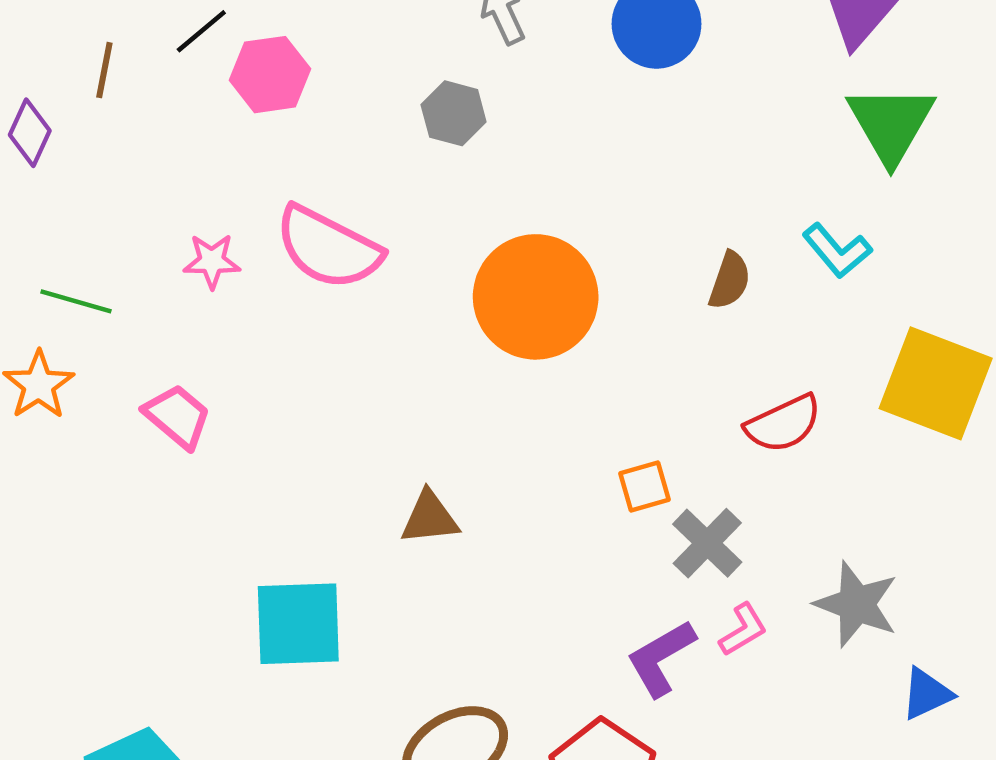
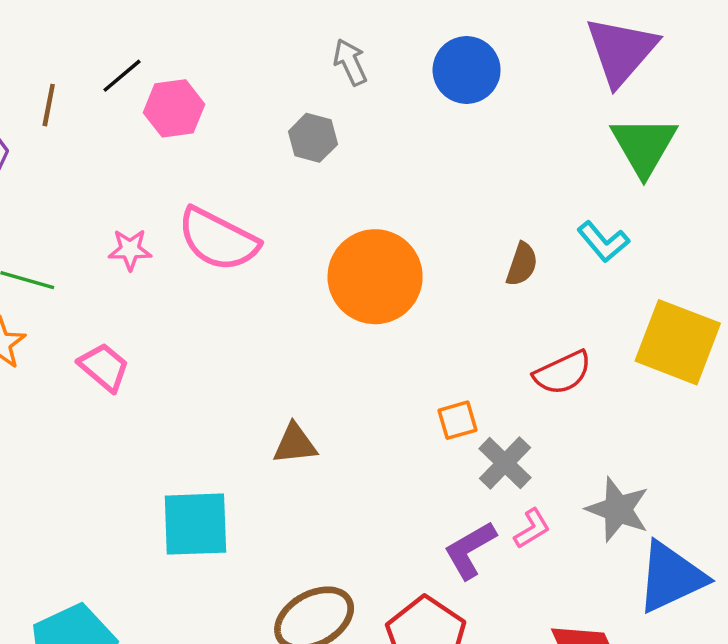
blue triangle: (927, 694) -> (671, 577), size x1.8

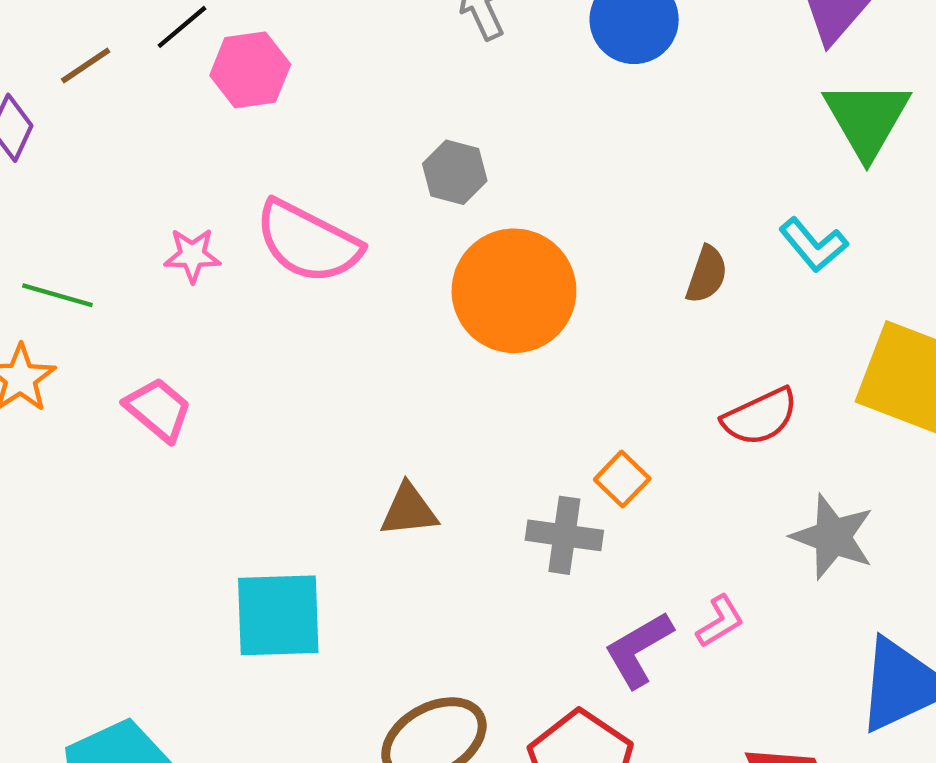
brown line: (49, 105) -> (86, 65), turned 45
gray hexagon: (313, 138) -> (455, 172), moved
orange square: (458, 420) -> (622, 479), turned -30
gray cross: (505, 463) -> (564, 535), moved, turned -36
gray star: (618, 509) -> (833, 537), moved

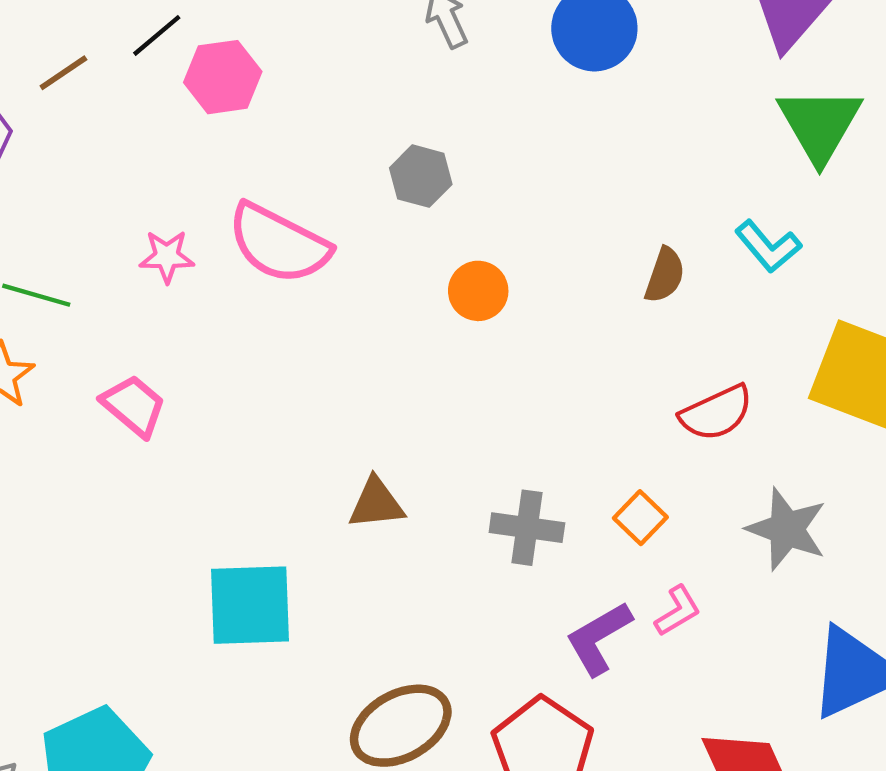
orange circle: (514, 291) -> (478, 291), size x0.5
orange square: (622, 479) -> (640, 518), moved

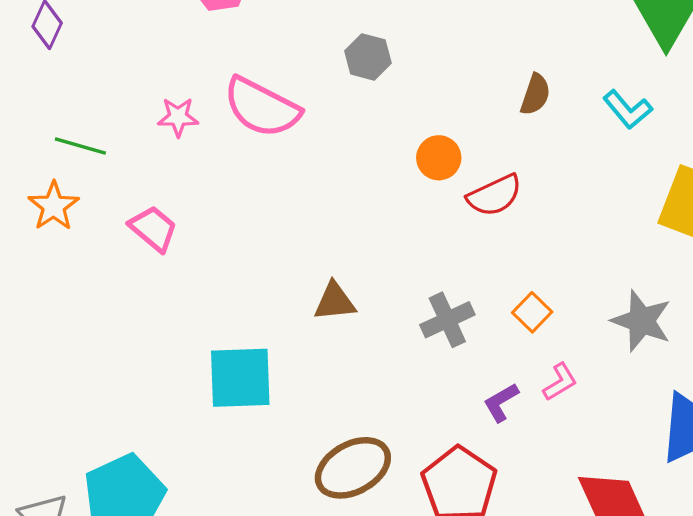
brown semicircle: (665, 275) -> (535, 94), moved
orange circle: (478, 291) -> (439, 158), moved
red semicircle: (716, 413) -> (495, 195), moved
gray cross: (527, 528) -> (447, 320), turned -33
purple L-shape: (599, 638) -> (501, 402), size x0.7

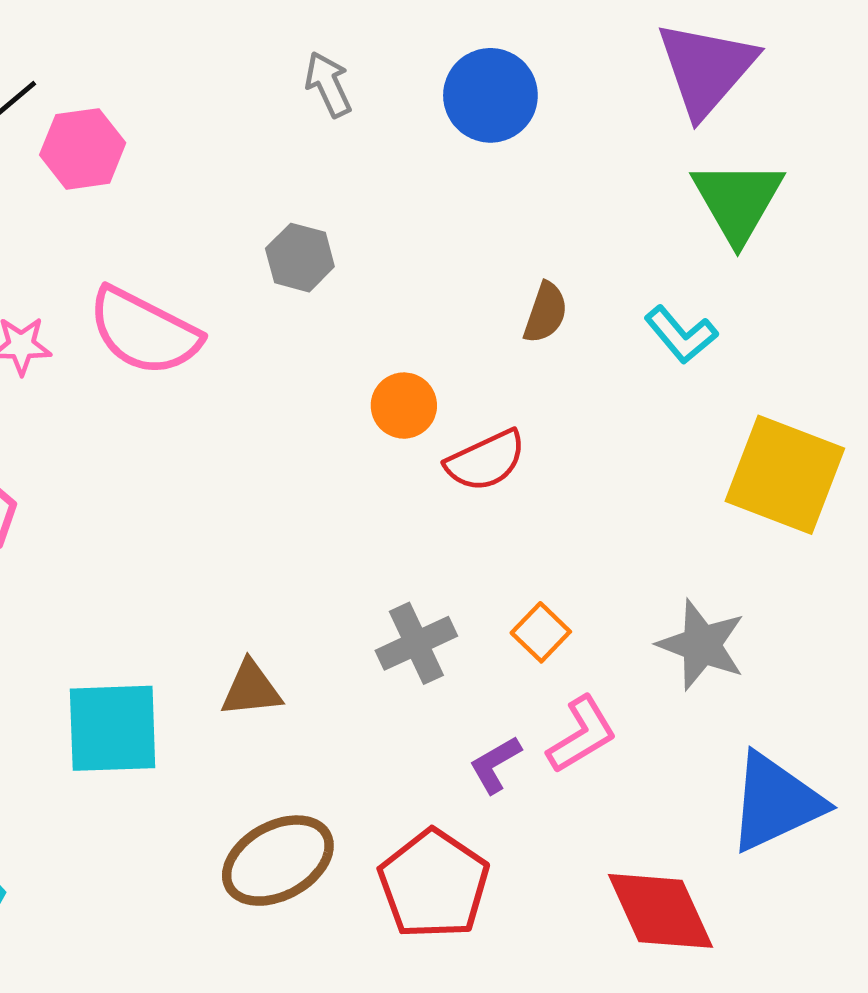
brown triangle: (335, 302) -> (251, 689), moved
pink L-shape: (560, 382) -> (582, 735), size x1.4

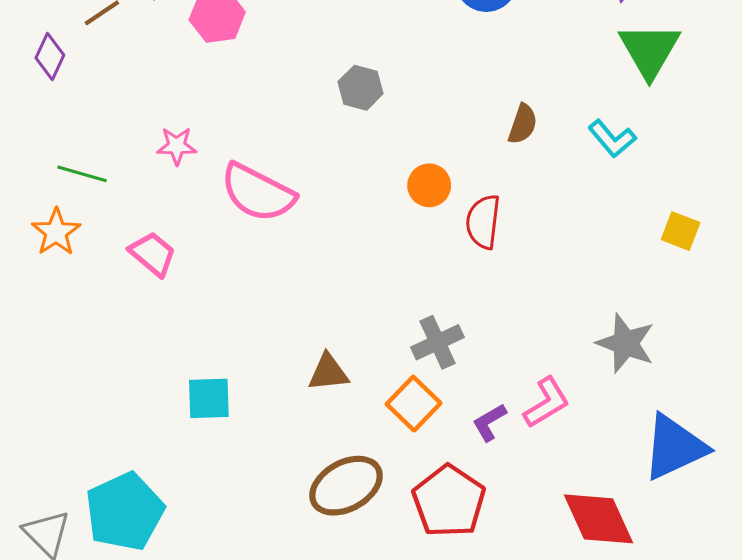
pink semicircle: (144, 332) -> (258, 193), moved
red semicircle: (486, 461) -> (483, 222), turned 122
yellow square: (785, 475) -> (681, 231), size x0.5
orange square: (541, 632) -> (414, 404), moved, size x1.4
cyan square: (113, 728) -> (209, 398), moved, size x0.7

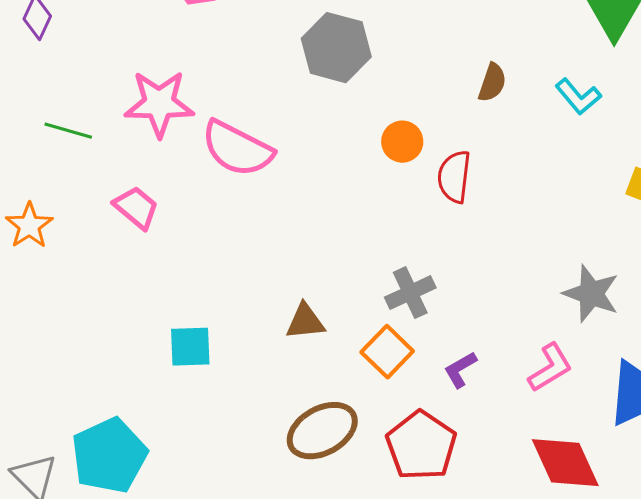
gray hexagon: (361, 88) -> (336, 48), size x1.6
pink star: (177, 146) -> (159, 104), size x1.8
orange star: (56, 232) -> (29, 226), moved
pink L-shape: (547, 403) -> (550, 368), moved

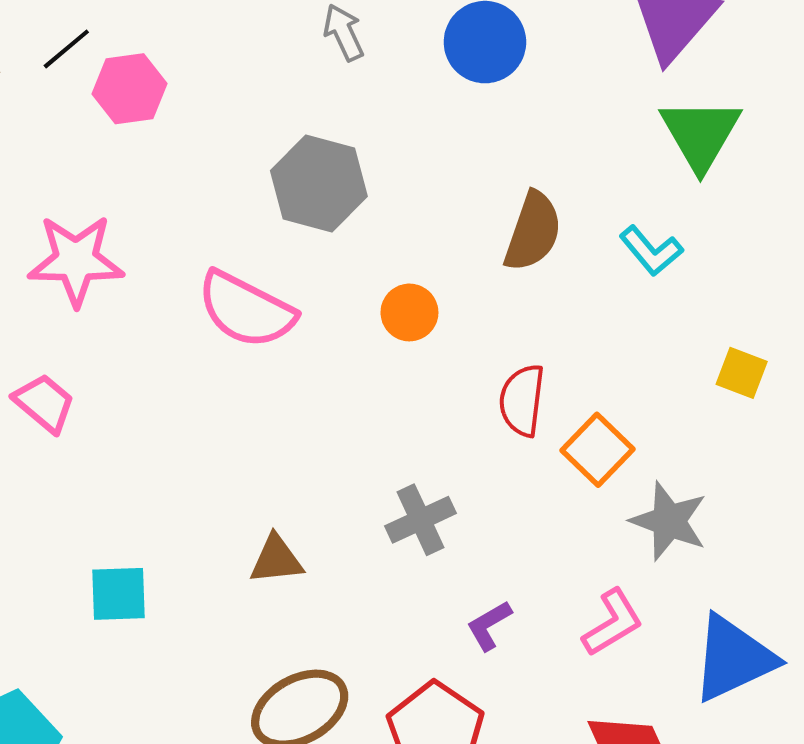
brown semicircle: (492, 83) -> (533, 231), size x1.5
pink semicircle: (237, 149) -> (246, 310), moved
red semicircle: (454, 177) -> (522, 400), moved
orange square: (387, 352) -> (598, 450), moved

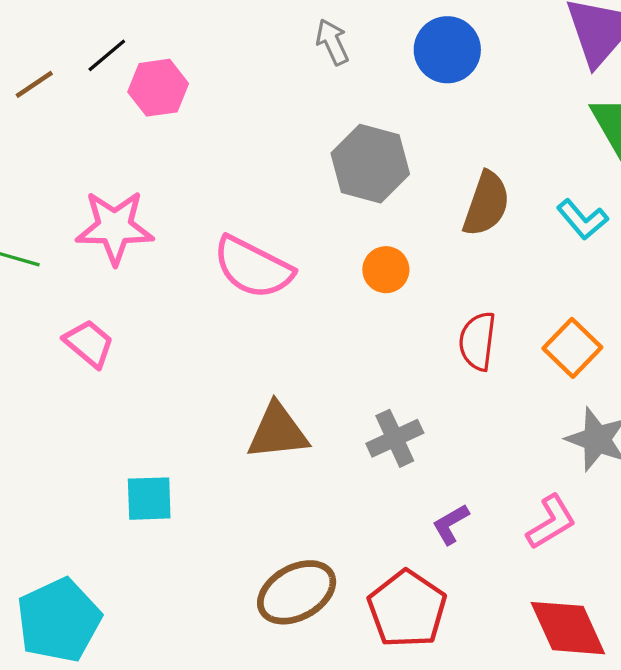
gray hexagon: (319, 183) -> (370, 164), moved
orange square: (598, 450) -> (572, 348), moved
brown triangle: (276, 560) -> (278, 432), moved, size x1.4

